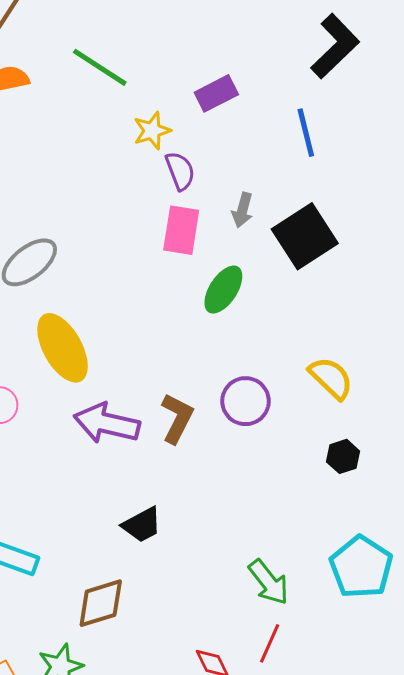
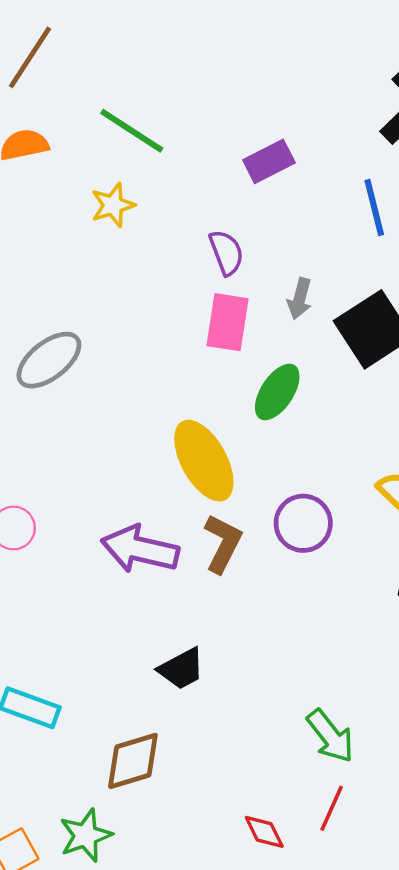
yellow star: (152, 131) -> (113, 205), moved
yellow ellipse: (63, 348) -> (204, 461), moved

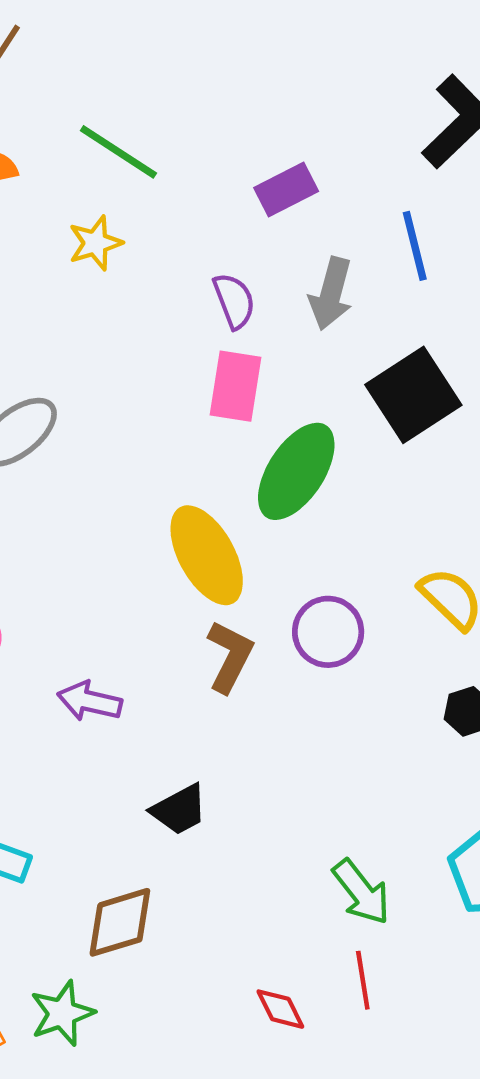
gray arrow: (300, 299) -> (331, 294), moved, size x1.4
green ellipse: (277, 392) -> (296, 471), size x1.4
purple arrow: (140, 549) -> (90, 701), moved, size x0.7
red line: (332, 808) -> (363, 980), turned -33

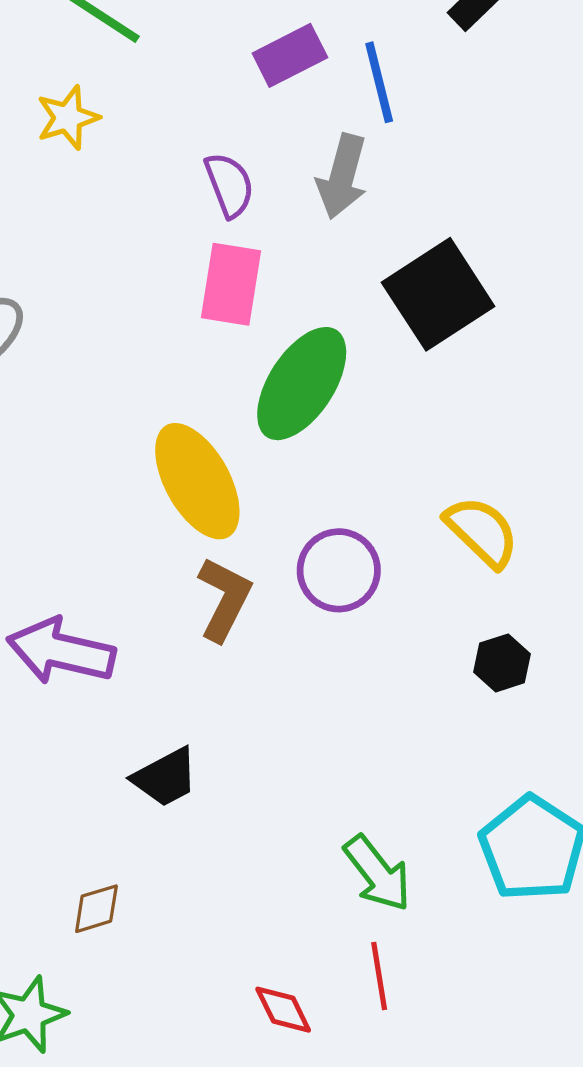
blue line: (415, 246) -> (379, 82), moved
purple arrow: (90, 701) -> (61, 651), size x1.4
brown diamond: (120, 922) -> (96, 909), size x0.6

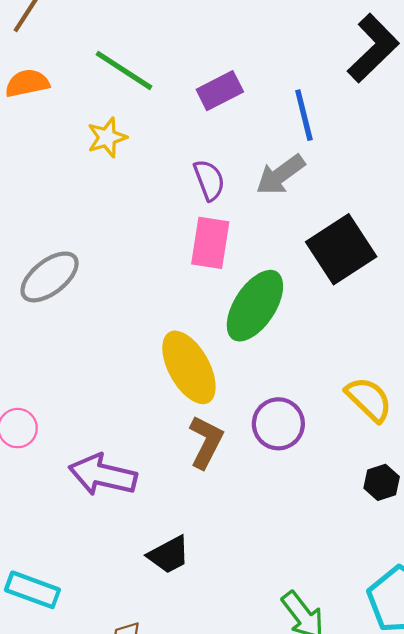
purple rectangle: (290, 55) -> (220, 91), moved
gray arrow: (342, 177) -> (280, 175), turned 39

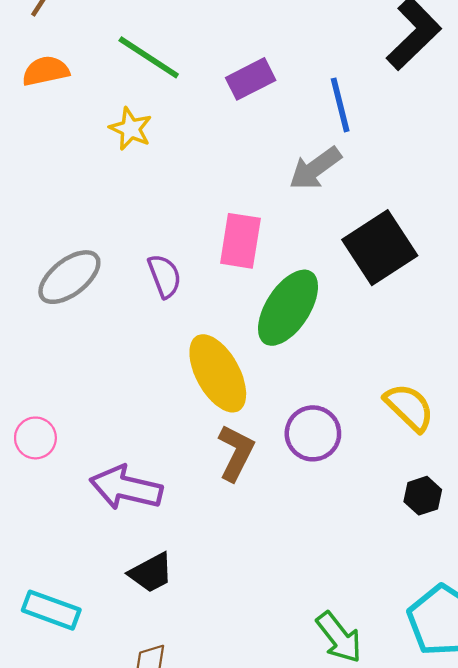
yellow star: (107, 137) -> (131, 129), turned -30
purple semicircle: (209, 180) -> (165, 276), moved
black trapezoid: (169, 555) -> (151, 573), moved

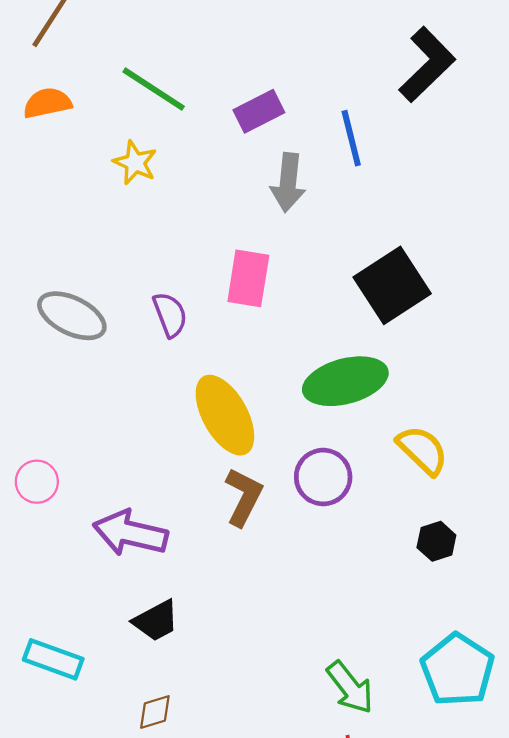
gray arrow: (315, 168) -> (288, 183), moved, turned -48
gray ellipse: (69, 277) -> (72, 316), turned 64
green ellipse: (288, 308) -> (345, 381), moved, turned 42

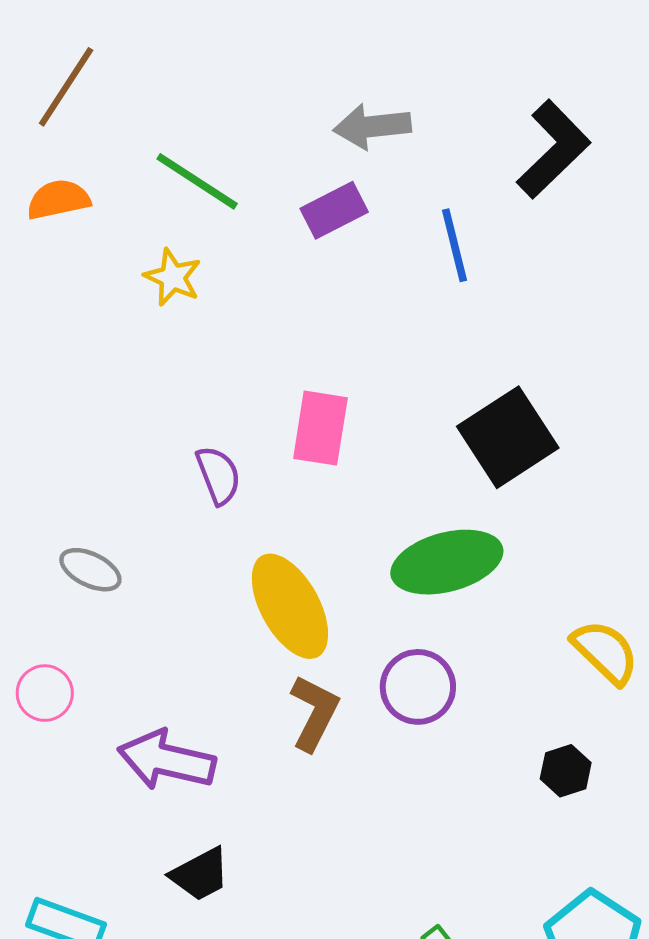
gray arrow: (288, 183) -> (372, 126), moved, turned 78
gray ellipse: (72, 316) -> (90, 570), moved, size x0.7
yellow semicircle: (422, 450) -> (605, 652), moved

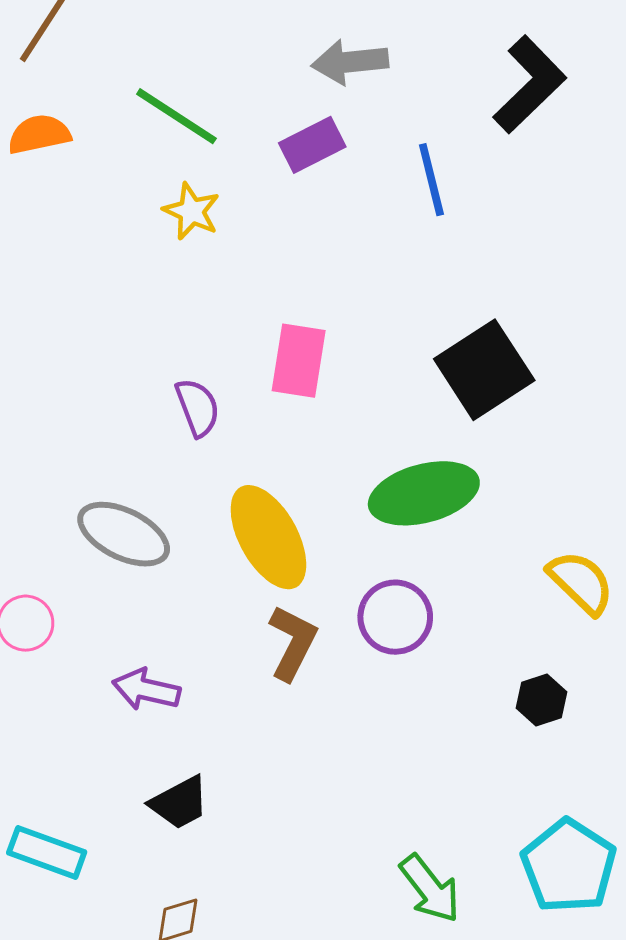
yellow star: (173, 277) -> (192, 211), moved
gray ellipse: (90, 570) -> (124, 534), moved, size x1.5
purple arrow: (167, 760) -> (146, 690), size x0.7

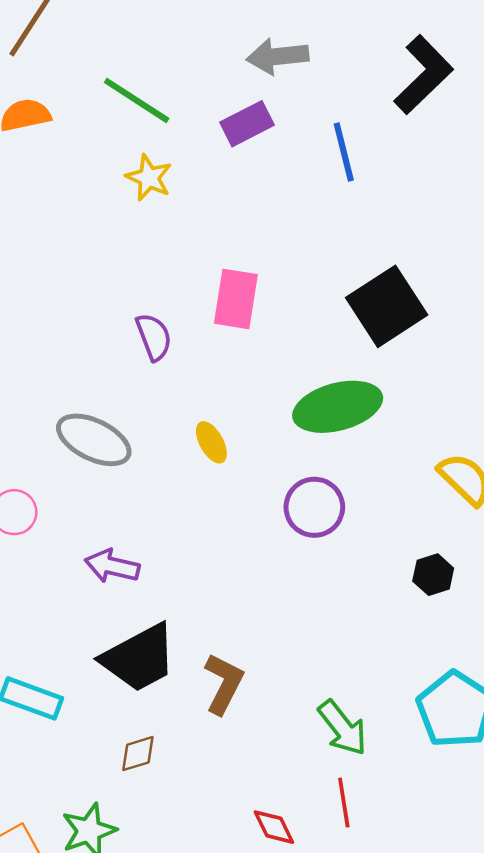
yellow ellipse: (268, 537) -> (211, 442), size x0.5
brown L-shape: (293, 643) -> (224, 684), moved
black trapezoid: (179, 803) -> (139, 658), size x1.6

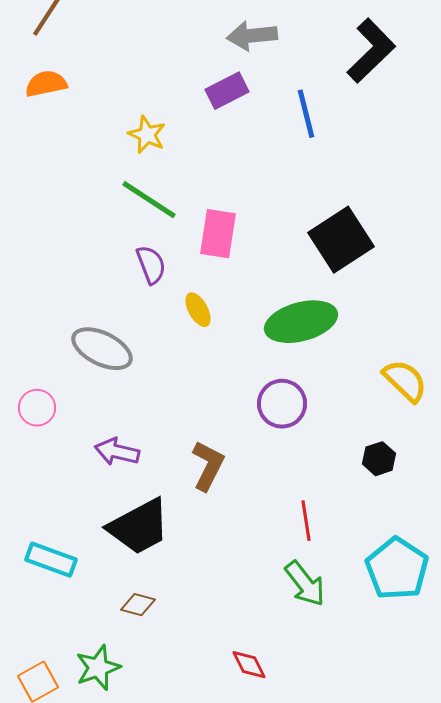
green line: (137, 100) -> (149, 200), moved
yellow ellipse: (211, 442) -> (198, 310), moved
brown L-shape: (224, 684) -> (208, 466), moved
brown diamond: (138, 754) -> (138, 605), turned 32
red line: (344, 803) -> (306, 521), moved

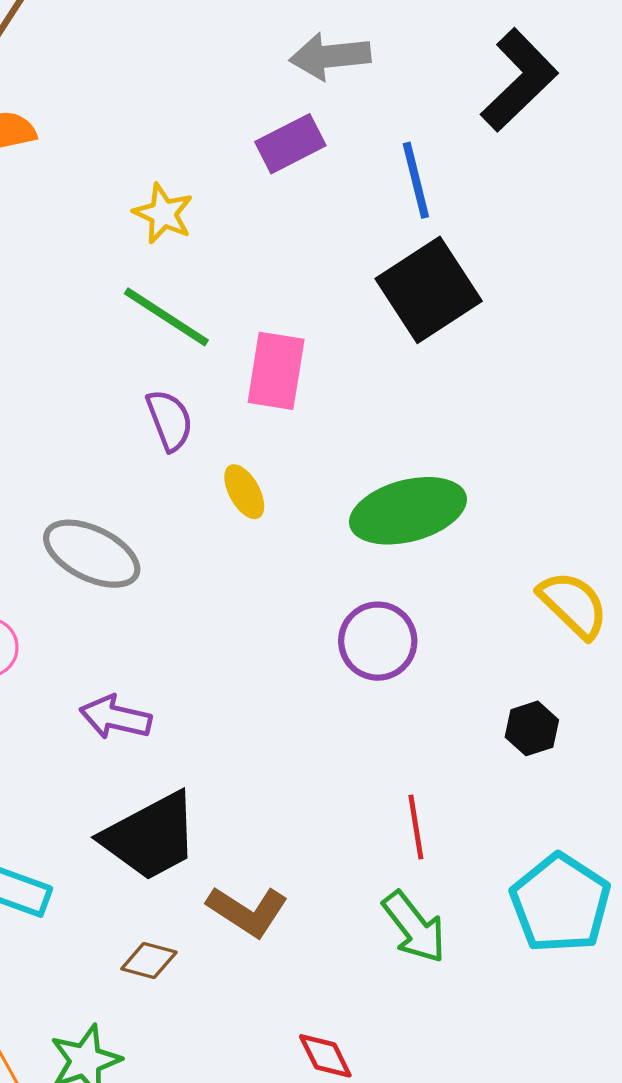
black square: (341, 240) -> (429, 290), moved
brown L-shape: (208, 466) -> (247, 911), moved, turned 96

